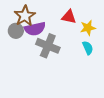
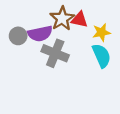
brown star: (25, 16) -> (62, 19), moved
cyan semicircle: (88, 48) -> (101, 56), size x1.5

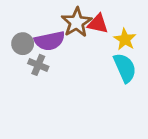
yellow star: (101, 32) -> (125, 39), turned -30
gray cross: (55, 53) -> (38, 65), moved, size x0.6

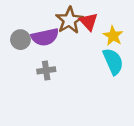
red triangle: (98, 24) -> (89, 22), turned 36
gray cross: (38, 65) -> (46, 70), moved, turned -30

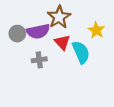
red triangle: (89, 22) -> (62, 42), moved
cyan semicircle: (113, 61) -> (81, 52), moved

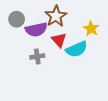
gray circle: (17, 34) -> (17, 19), moved
cyan semicircle: (81, 52) -> (77, 49), turned 90

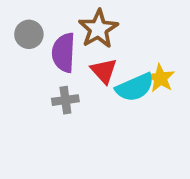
yellow star: (91, 29) -> (160, 78), moved
purple semicircle: (36, 30) -> (64, 53), turned 105

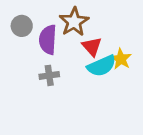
red triangle: (104, 71) -> (92, 47), moved

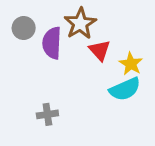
cyan semicircle: (102, 66) -> (125, 89), moved
gray cross: (49, 75) -> (47, 114), moved

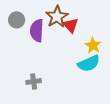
red triangle: (100, 50) -> (71, 25), moved

